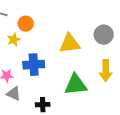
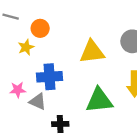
gray triangle: (14, 94) -> (38, 102), moved

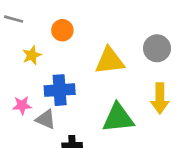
orange circle: (40, 28) -> (62, 30), moved

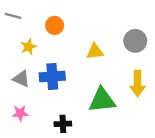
yellow triangle: (110, 61) -> (95, 52), size x0.7
pink star: (22, 105) -> (20, 113), moved
gray triangle: (46, 119) -> (21, 79), moved

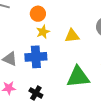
yellow star: (28, 47) -> (43, 32), moved
black cross: (63, 124) -> (36, 93), moved, turned 32

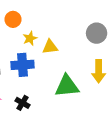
orange circle: (38, 14) -> (13, 19), moved
yellow triangle: (72, 36) -> (50, 47), moved

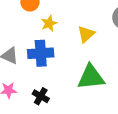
yellow triangle: (50, 47) -> (86, 34), moved, turned -35

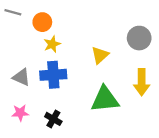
yellow star: (49, 23) -> (52, 44), moved

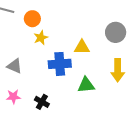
yellow triangle: (100, 55) -> (82, 47), turned 42
blue cross: (53, 75) -> (60, 64), moved
green triangle: (105, 99) -> (86, 85), size x0.7

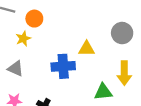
yellow star: (41, 38) -> (23, 39), moved
green triangle: (86, 85) -> (103, 92), moved

